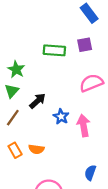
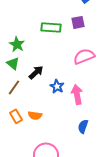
green triangle: (12, 91) -> (13, 63), turned -32
blue semicircle: (90, 173) -> (83, 126), moved

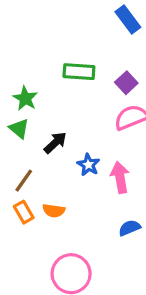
purple square: (78, 22) -> (126, 83), moved, turned -32
brown line: (14, 87) -> (24, 181), moved
blue semicircle: (83, 126) -> (129, 228), turned 48

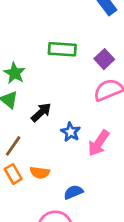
pink arrow: (120, 177) -> (99, 143), turned -136
blue semicircle: (129, 228) -> (73, 192), moved

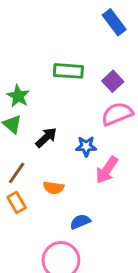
blue star: (71, 132) -> (86, 146), moved, turned -30
orange semicircle: (40, 173) -> (54, 188), moved

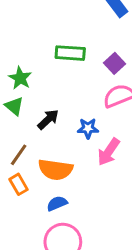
orange semicircle: (54, 188) -> (55, 170), size x1.6
blue semicircle: (80, 222) -> (57, 203), moved

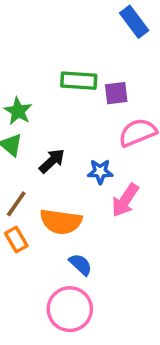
purple square: (114, 63) -> (116, 93), moved, turned 36
blue semicircle: (57, 203) -> (81, 264), moved, turned 66

